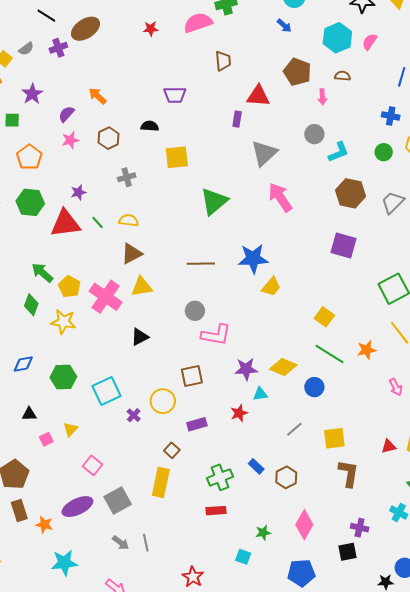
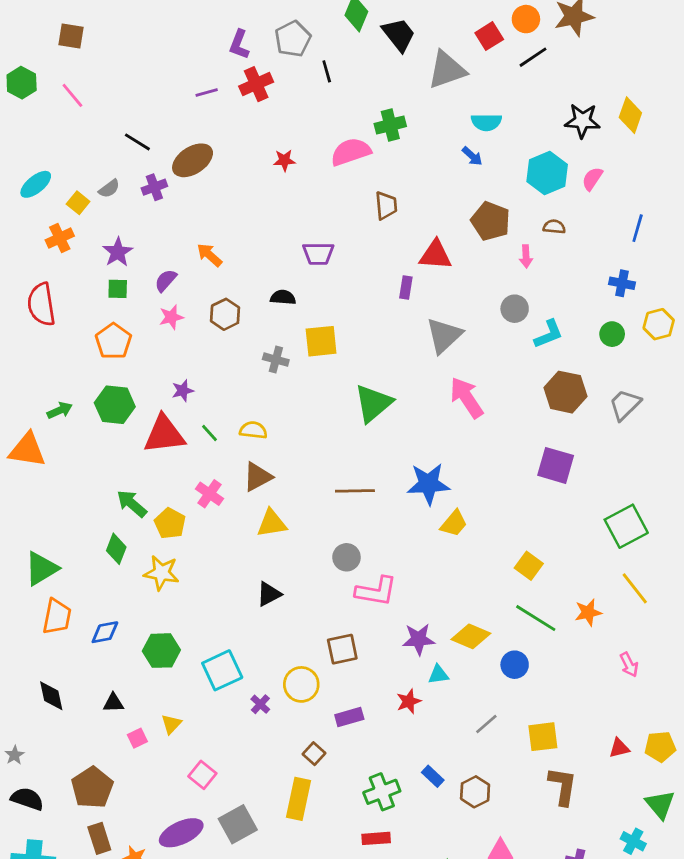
green square: (12, 120) -> (118, 289), moved
gray cross: (127, 177) -> (276, 360), moved, turned 30
pink cross: (106, 297) -> (209, 494), moved, size x0.6

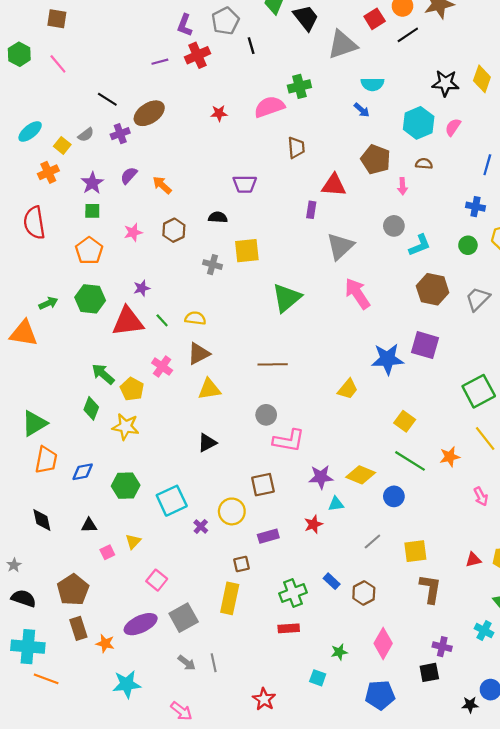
purple semicircle: (166, 280) -> (129, 175), moved
blue star: (428, 484) -> (387, 359), moved
brown square: (314, 754) -> (241, 564), turned 35

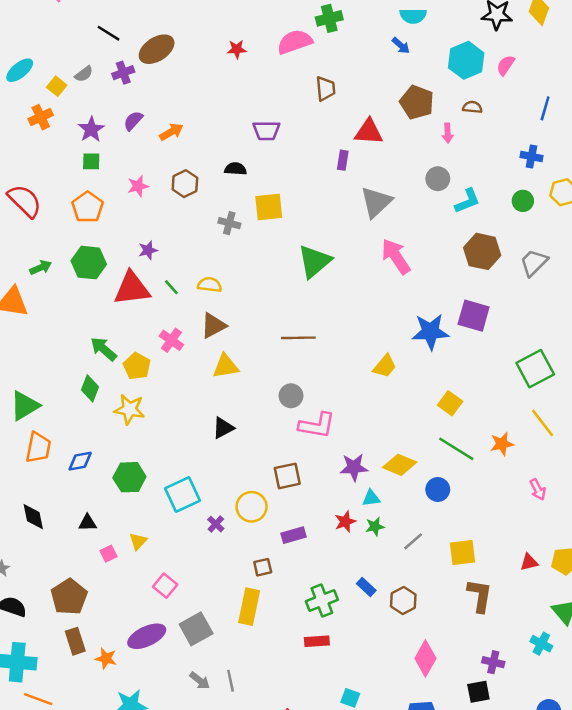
orange arrow: (162, 185) -> (171, 132), turned 108
red semicircle: (34, 223) -> (25, 201), moved, turned 144
green star: (339, 652) -> (375, 526), moved

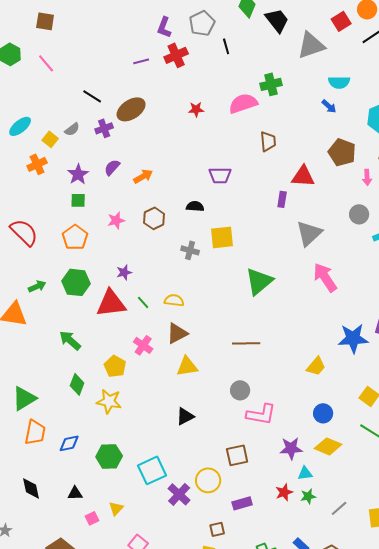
green arrow: (104, 349) -> (70, 340), moved
blue circle: (438, 489) -> (323, 413), moved
purple cross: (216, 524) -> (179, 494), size x1.6

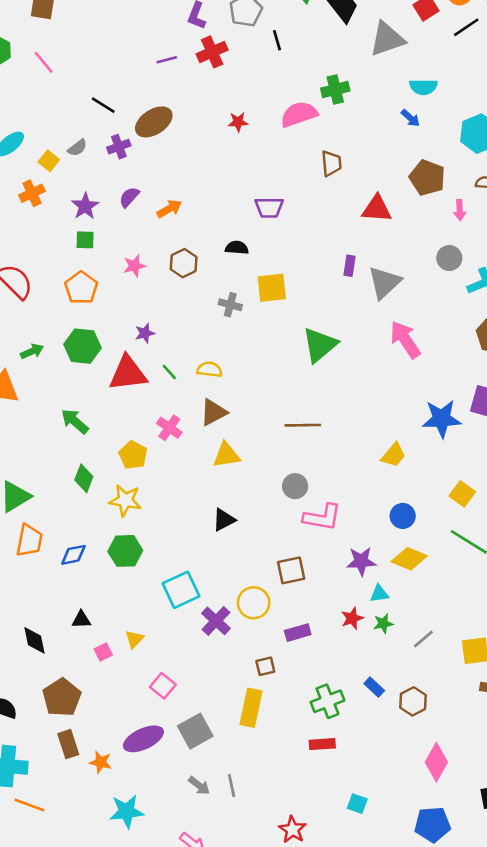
purple rectangle: (282, 199) -> (350, 266), moved
green hexagon: (109, 456) -> (125, 551), moved
black diamond: (31, 488) -> (35, 640), moved

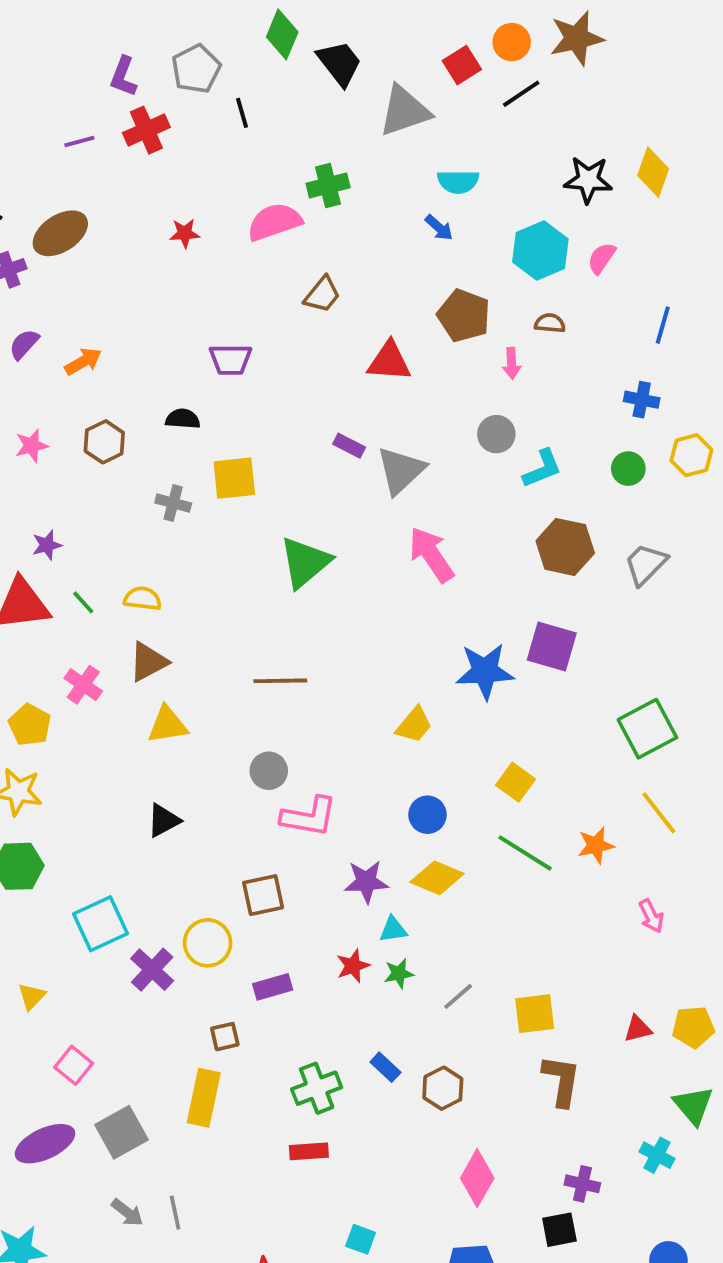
brown trapezoid: (331, 163) -> (322, 295), turned 44
purple rectangle: (350, 266) -> (349, 446), turned -72

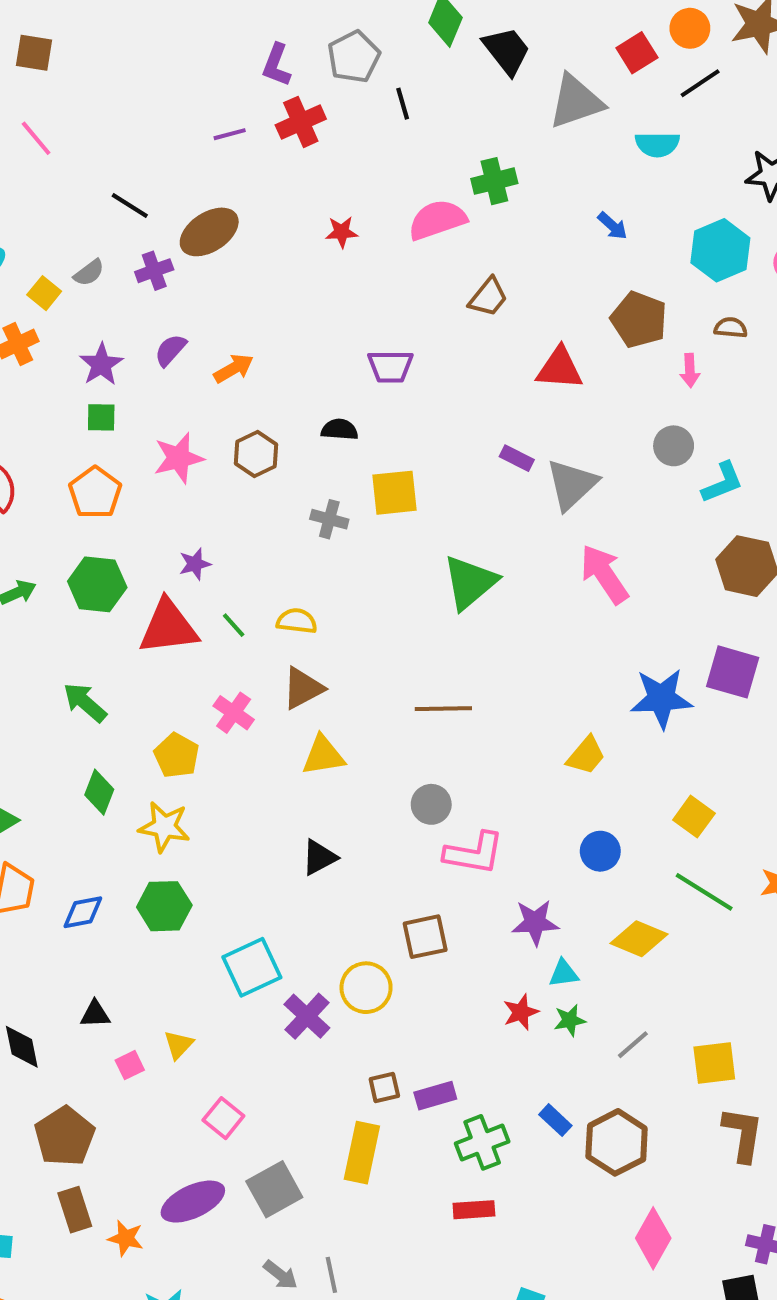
cyan semicircle: (458, 182) -> (657, 144), moved
pink star: (32, 446) -> (179, 458), size x1.4
yellow diamond: (437, 878) -> (639, 939), moved
purple rectangle: (273, 987) -> (435, 1096), moved
brown hexagon: (443, 1088) -> (617, 1142), size x1.4

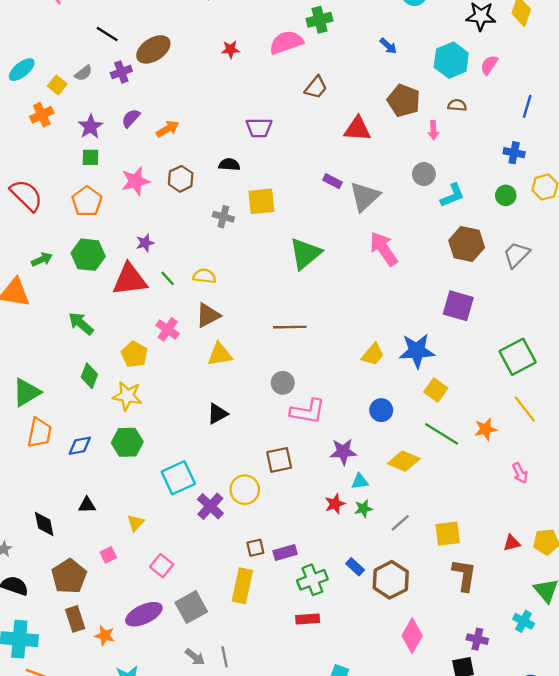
blue star: (661, 698) -> (417, 351), moved
pink square: (130, 1065) -> (108, 555), moved

